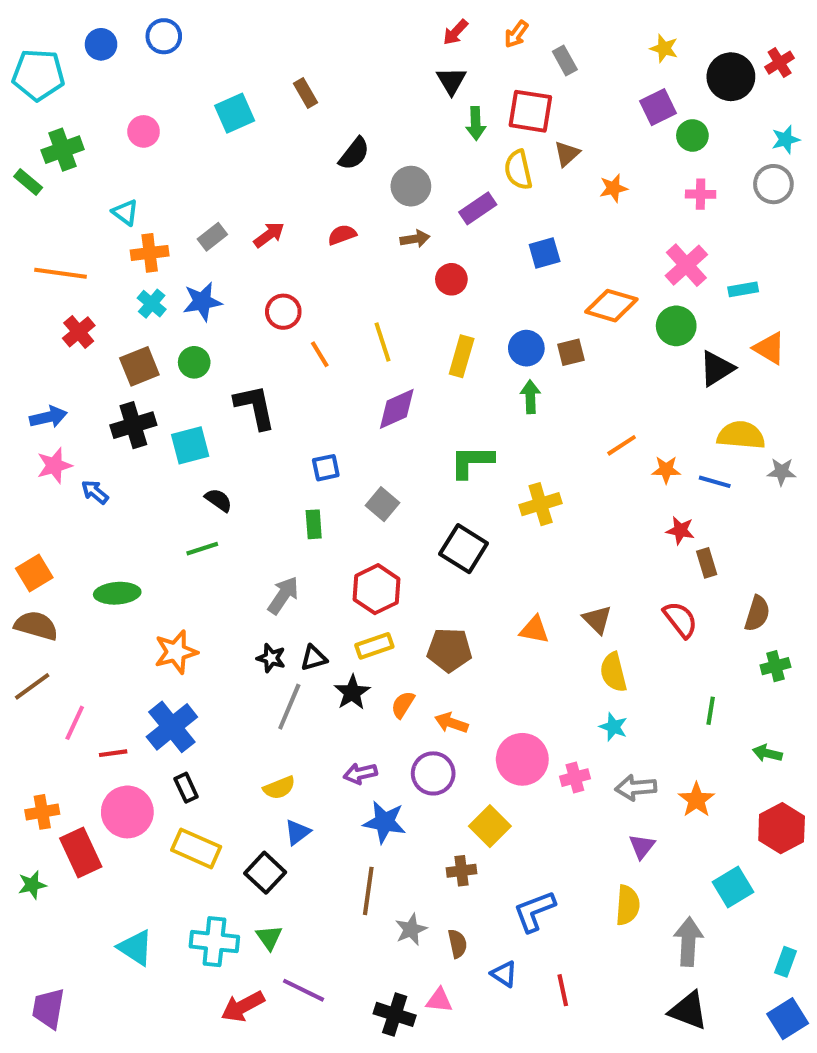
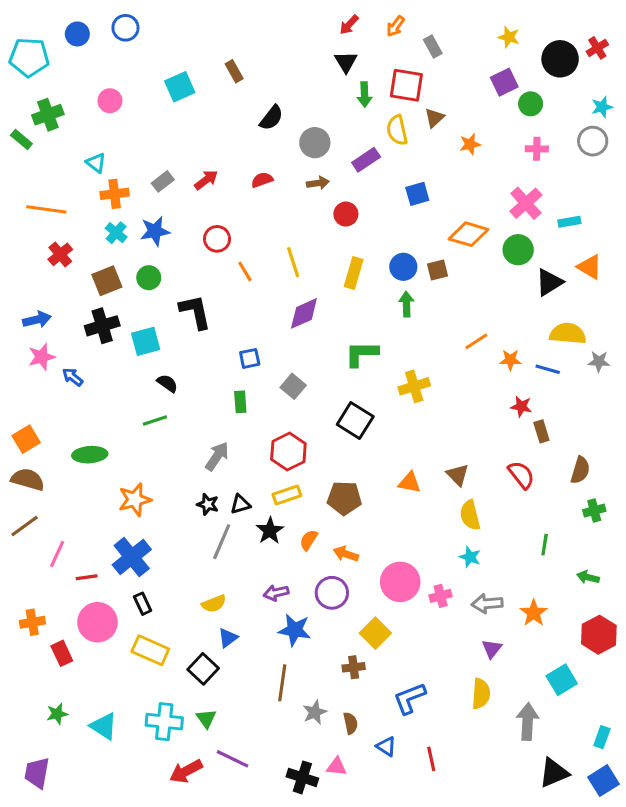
red rectangle: (81, 852) -> (62, 653), size x0.7
green star: (32, 885) -> (57, 714), moved
black triangle: (688, 1010) -> (554, 773), moved, turned -44

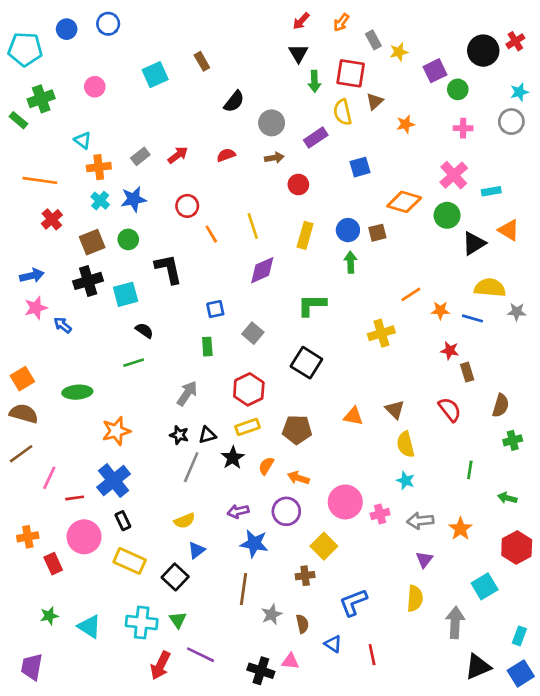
yellow star: (509, 37) -> (399, 52), moved, turned -30
yellow cross: (414, 386) -> (381, 333), moved
red arrow: (186, 771) -> (160, 665), turned -36

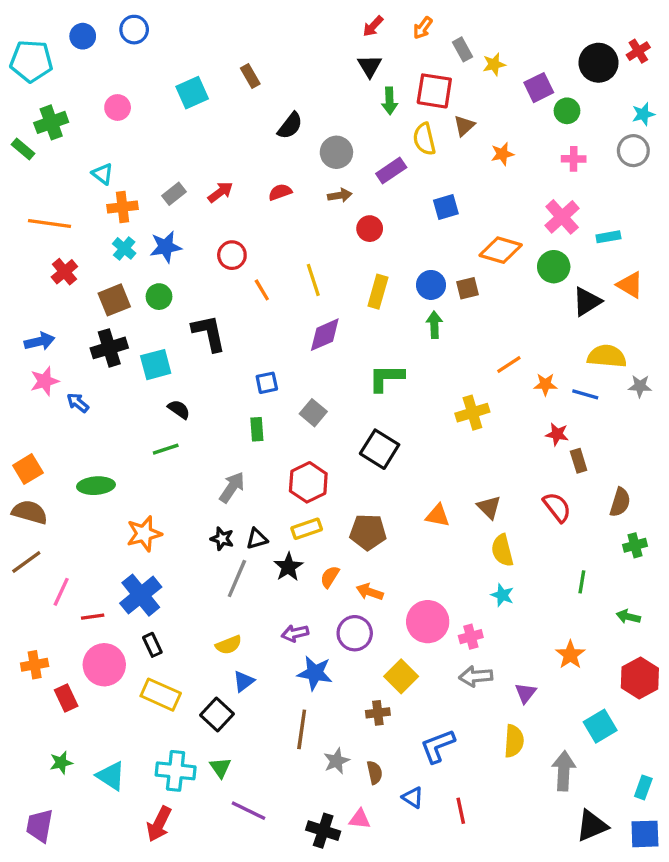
gray arrow: (420, 521) -> (476, 676), moved
red arrow: (160, 665) -> (159, 824), moved
blue square: (521, 673) -> (645, 834), turned 30

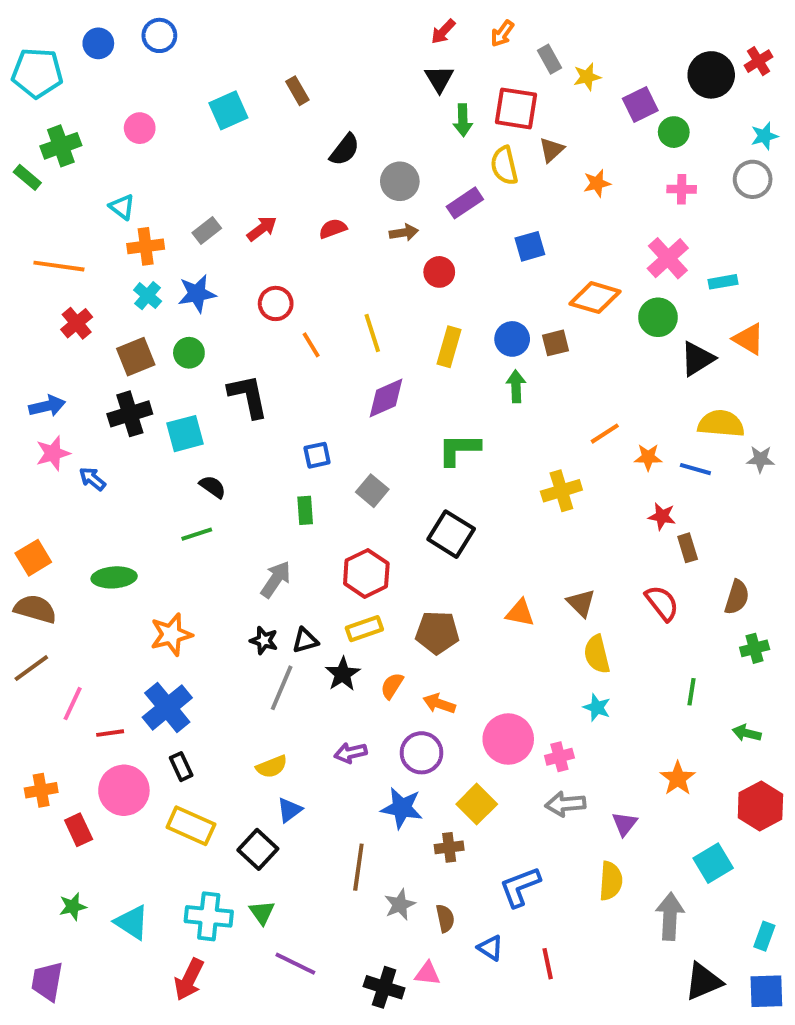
blue star: (315, 673) -> (402, 808), moved

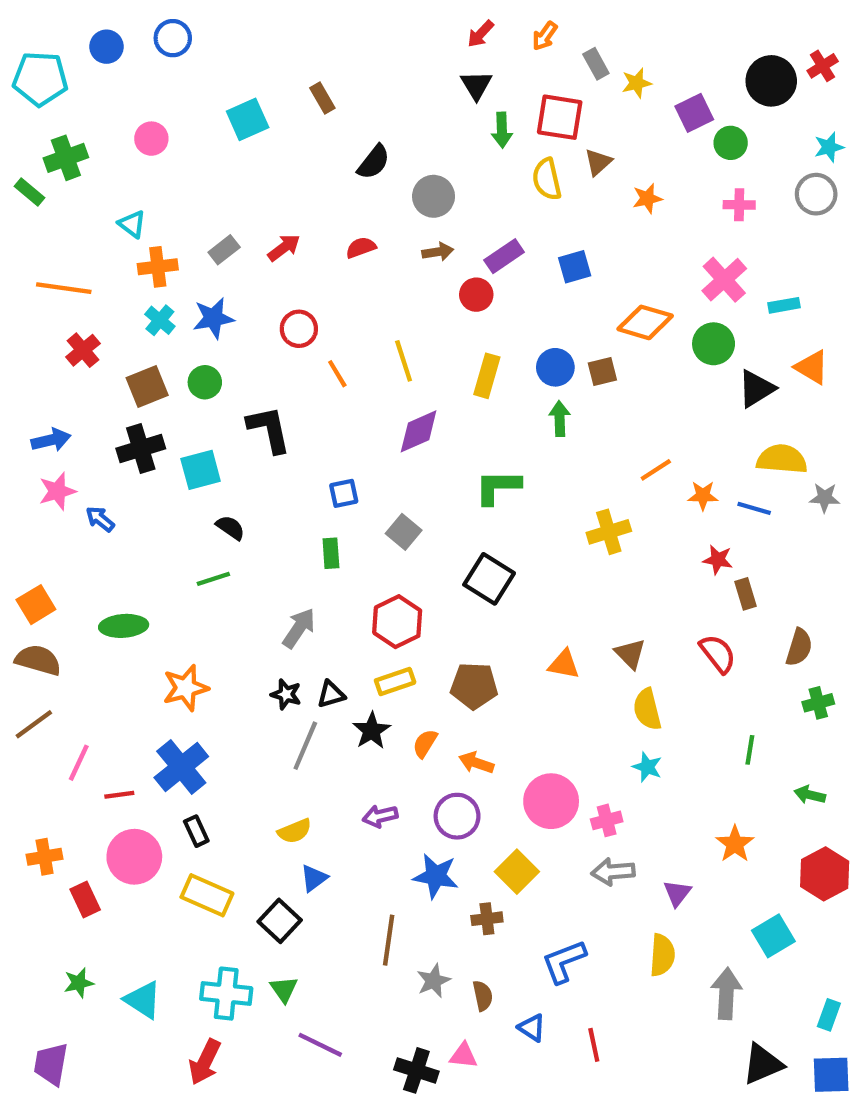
purple rectangle: (465, 203) -> (504, 256), moved

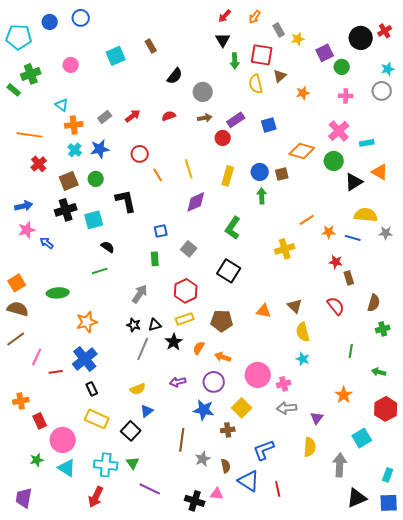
green L-shape: (498, 487) -> (233, 228), turned -55
pink circle: (134, 857) -> (63, 440), moved
blue triangle: (532, 1028) -> (249, 481), size x1.6

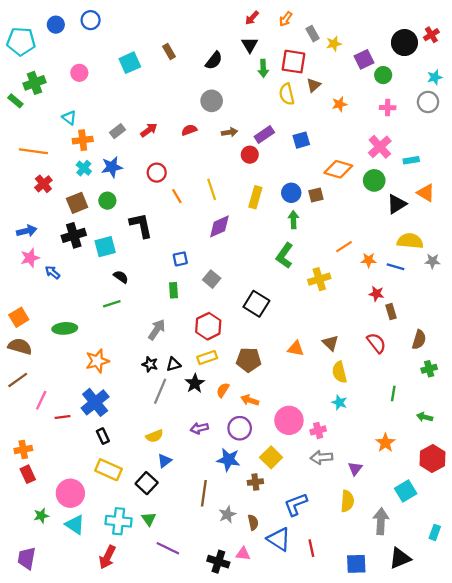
black semicircle: (175, 76) -> (214, 60), moved
gray circle: (203, 92) -> (212, 101), moved
green L-shape: (233, 228) -> (284, 256), moved
red rectangle: (40, 421) -> (28, 474), moved
blue square: (389, 503) -> (356, 564), moved

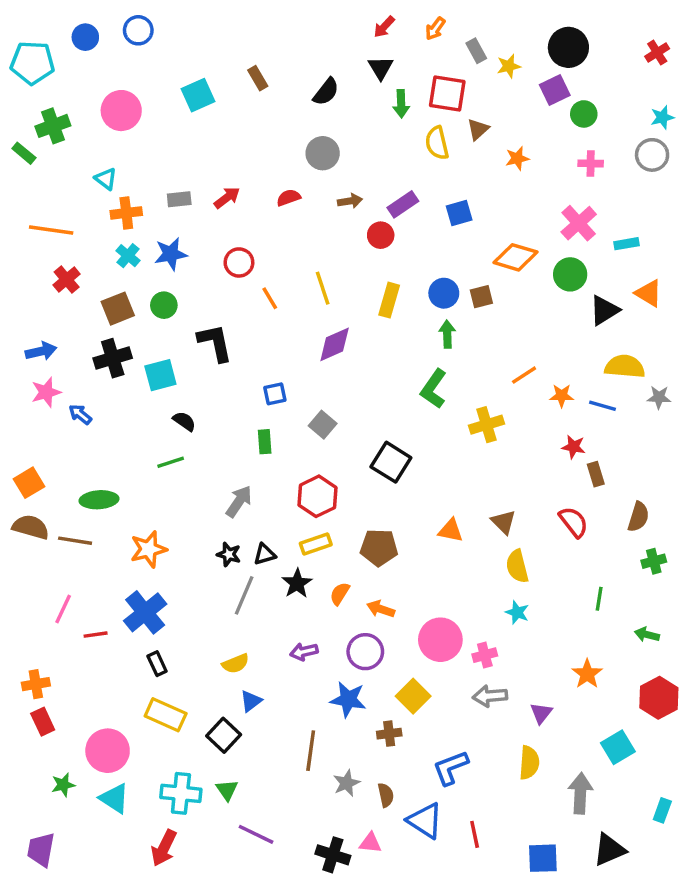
black circle: (404, 43) -> (568, 47), moved
pink circle: (79, 73) -> (121, 111), size x1.5
gray rectangle: (117, 131) -> (179, 199), turned 32
brown line: (18, 380) -> (75, 541), moved, turned 45

